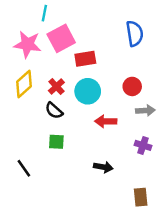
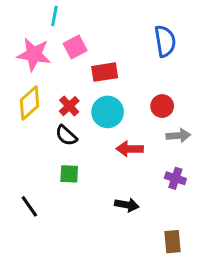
pink square: (61, 38) -> (75, 47), size x0.7

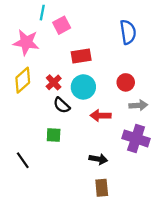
pink square: (75, 47) -> (62, 25), moved
black semicircle: (66, 136) -> (62, 105), moved
purple cross: (175, 178) -> (136, 138), size x1.6
brown rectangle: (172, 242) -> (102, 188), moved

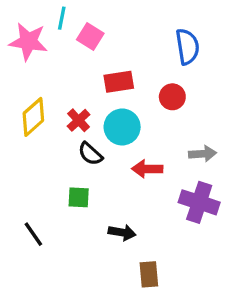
pink square: (62, 25) -> (90, 37), turned -30
pink star: (26, 42) -> (28, 42), moved
red circle: (126, 82) -> (172, 97), moved
black arrow: (98, 159) -> (122, 233), moved

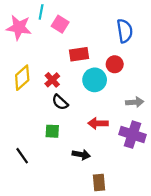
cyan circle: (122, 127) -> (95, 80), moved
red arrow: (147, 169) -> (98, 123), moved

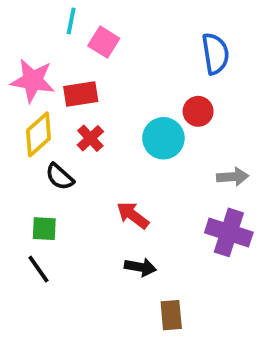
pink star: (19, 27) -> (33, 81), moved
red rectangle: (79, 54) -> (81, 94), moved
black semicircle: (60, 102) -> (60, 177), moved
red arrow: (98, 123) -> (133, 215), moved, turned 36
green square: (52, 131) -> (44, 229), moved

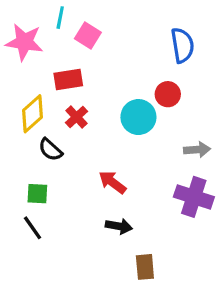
pink star: (33, 81) -> (24, 42), moved

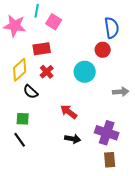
red circle: (168, 94) -> (103, 50), moved
purple cross: (194, 197) -> (107, 133), moved
brown rectangle: (145, 267) -> (110, 160), moved

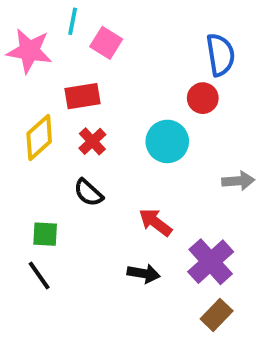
black semicircle: (31, 92) -> (88, 193), moved
red arrow: (69, 112) -> (155, 222), moved
purple cross: (107, 133) -> (211, 262), turned 30
brown rectangle: (110, 160) -> (217, 315), turned 49

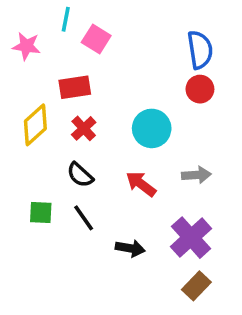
pink star: (29, 51) -> (26, 46), size x0.7
red circle: (203, 98) -> (200, 89), moved
gray arrow: (238, 181) -> (196, 175), moved
red arrow: (155, 222) -> (141, 184), moved
black line: (39, 276) -> (84, 218), moved

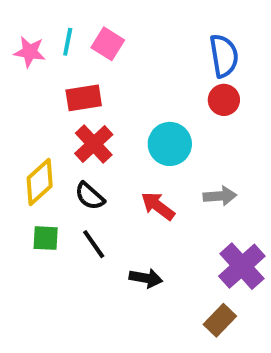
cyan line: (66, 19) -> (68, 42), moved
yellow diamond: (35, 125) -> (40, 182), moved
red cross: (84, 128) -> (94, 144), size x1.4
purple cross: (191, 238) -> (242, 266), moved

